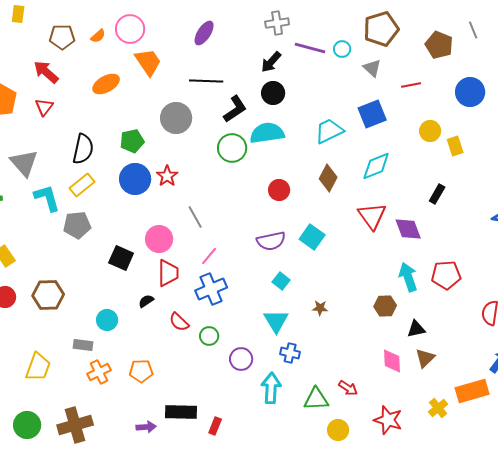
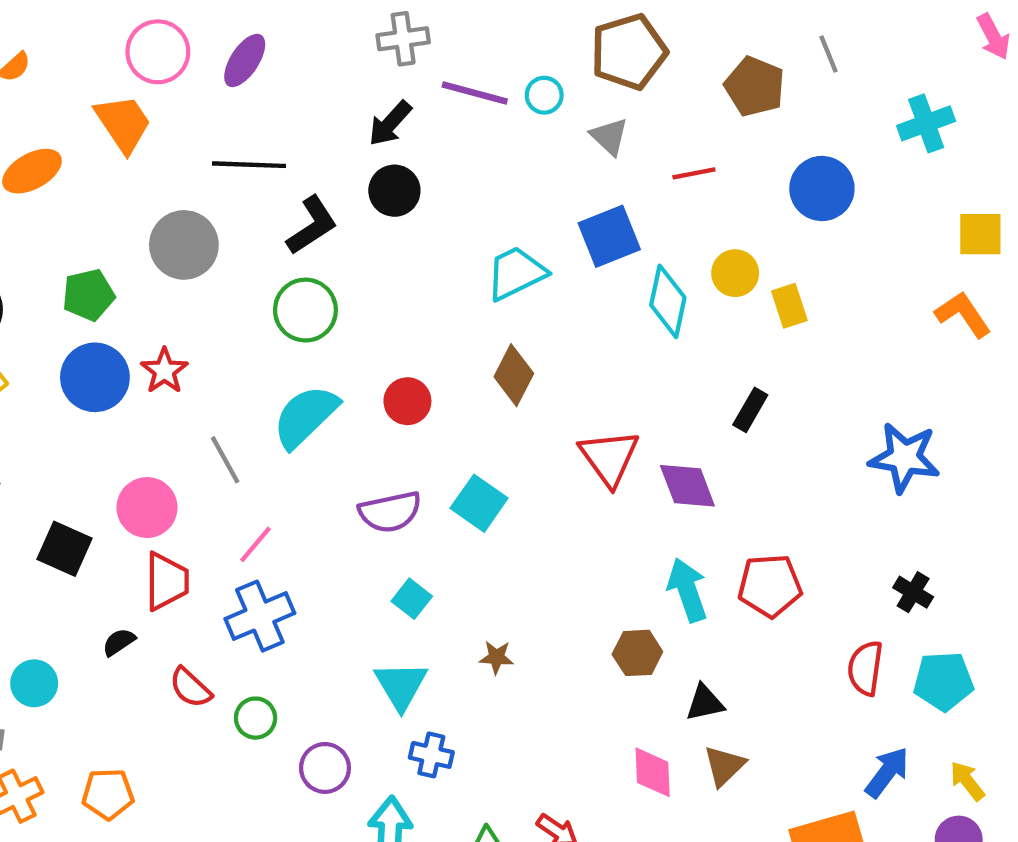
pink circle: (130, 29) -> (158, 52), moved
cyan semicircle: (267, 133) -> (305, 416), moved, turned -36
cyan diamond: (376, 166) -> (668, 301), moved, turned -56

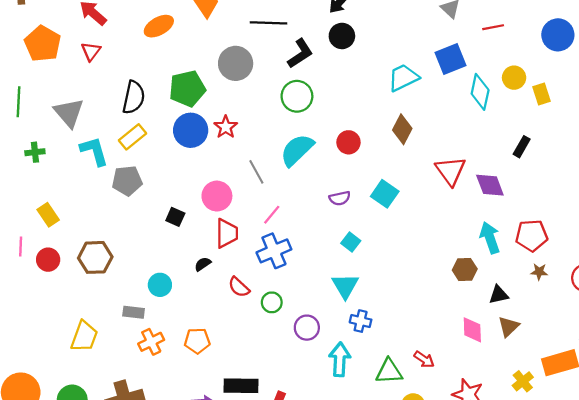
green pentagon: (88, 295) -> (187, 89), size x1.4
purple semicircle: (390, 512) -> (340, 198), size x0.7
black square: (65, 549) -> (175, 217), size x0.7
brown star: (496, 657) -> (539, 272), moved

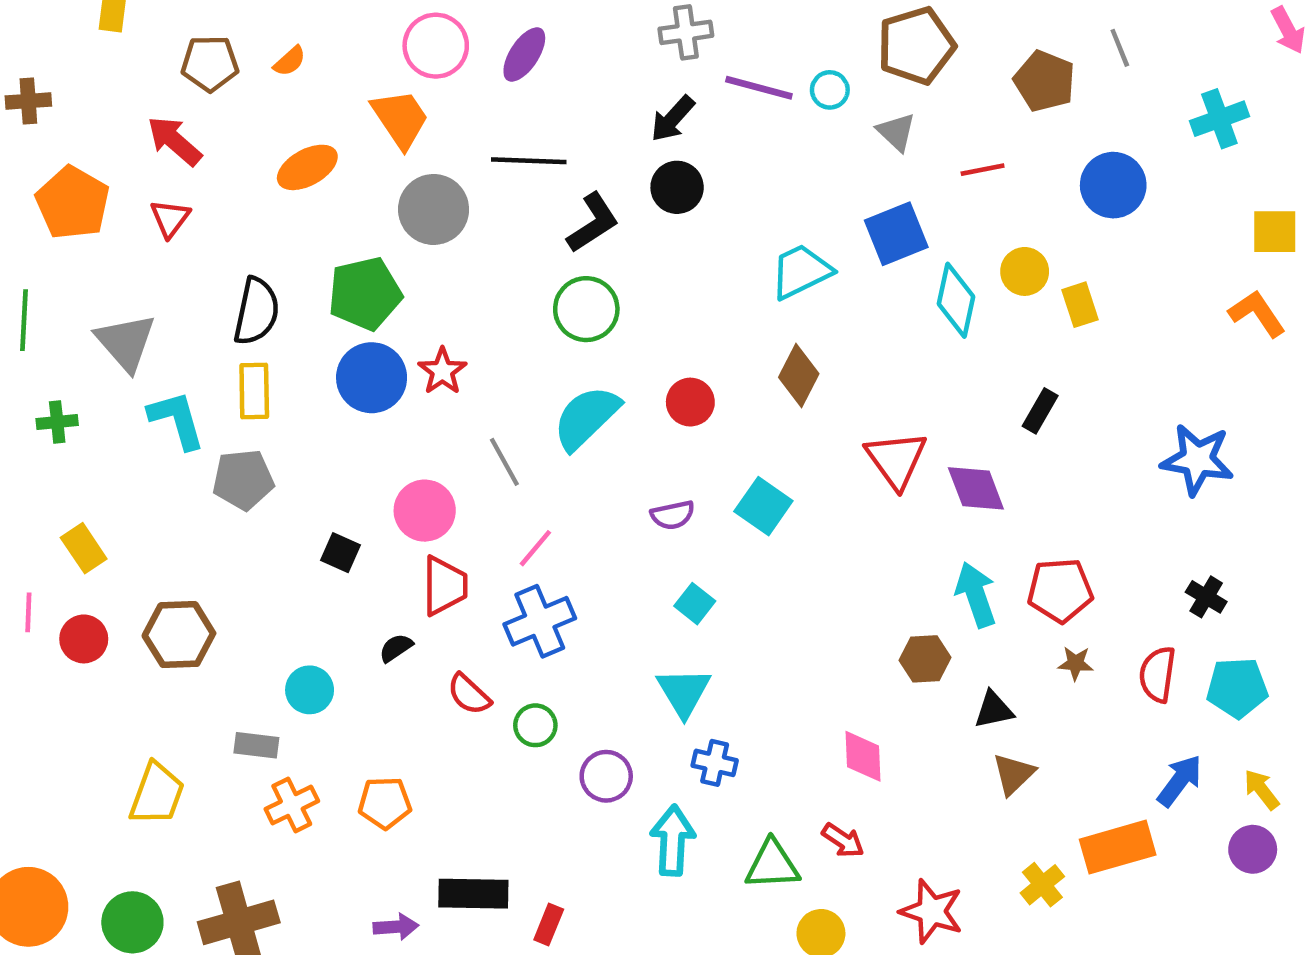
gray circle: (236, 63) -> (434, 209), moved
yellow rectangle: (133, 137) -> (254, 391), turned -52
pink diamond: (472, 330) -> (863, 756), moved

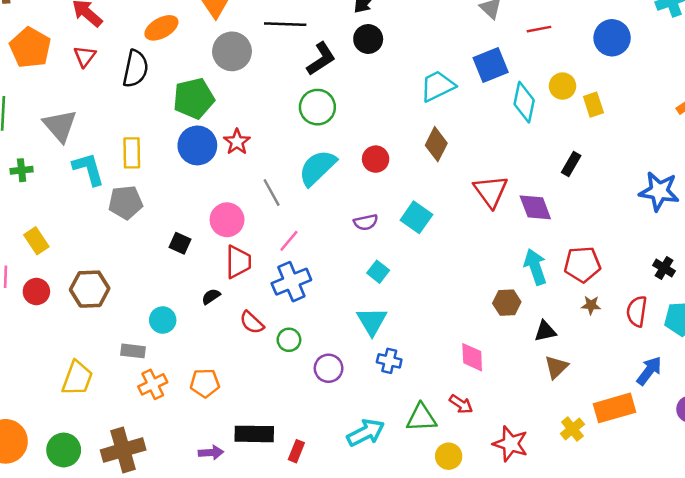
black semicircle: (256, 311) -> (135, 69), moved
cyan arrow: (673, 840) -> (366, 433), moved, turned 60

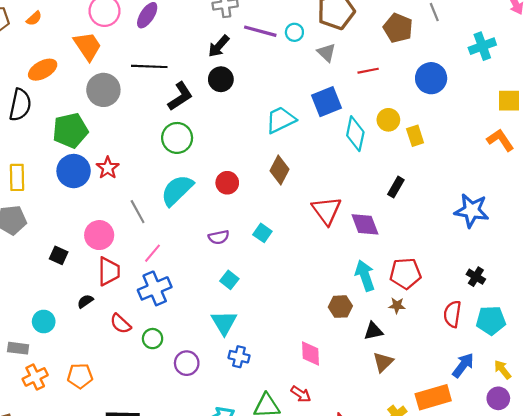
cyan square: (416, 217) -> (262, 233), size x0.7
brown star: (591, 305) -> (397, 305), moved

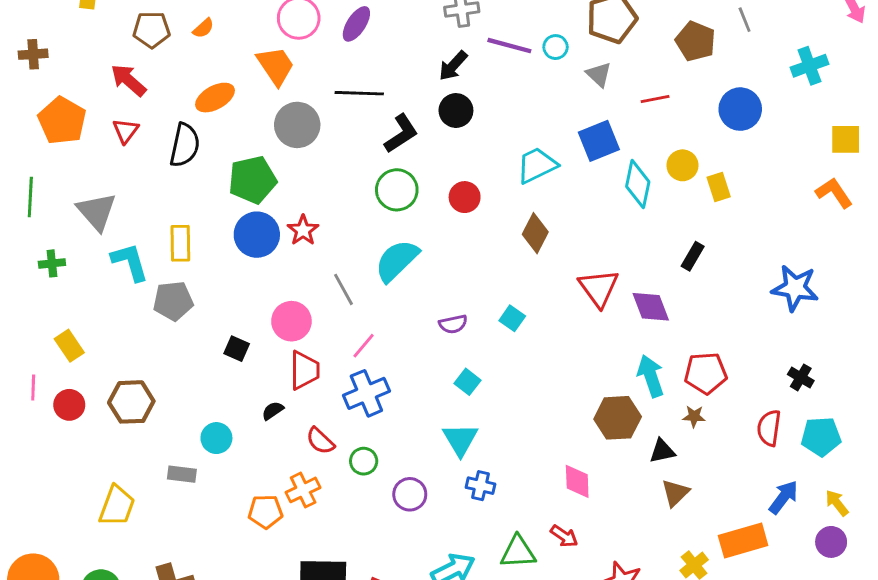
red circle: (227, 183) -> (465, 197), moved
brown hexagon: (340, 307) -> (618, 418), size x1.4
orange cross: (35, 377) -> (303, 490), moved

